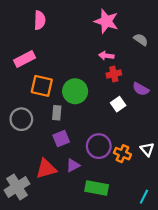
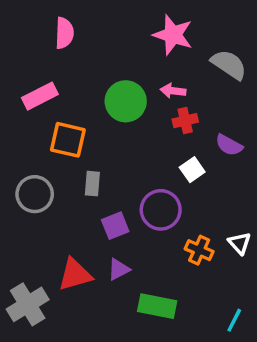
gray semicircle: (141, 40) -> (229, 65), size x1.5
green circle: (75, 91) -> (126, 101), moved
purple square: (61, 139) -> (115, 226), moved
purple circle: (99, 146) -> (161, 210), moved

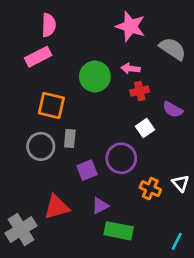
pink rectangle: (40, 96) -> (38, 57), moved
gray circle: (35, 194) -> (41, 146), moved
purple triangle: (119, 269) -> (100, 206), moved

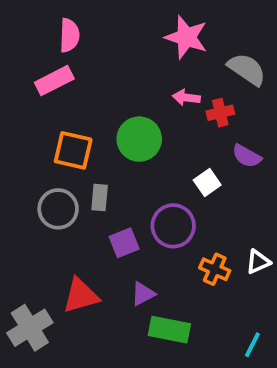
green circle: (95, 76) -> (139, 139), moved
red cross: (140, 91) -> (220, 113), moved
white triangle: (181, 183) -> (258, 262), turned 48

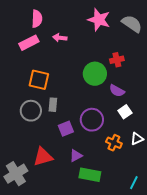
gray semicircle: (247, 69) -> (132, 24), moved
pink arrow: (186, 98) -> (60, 38), moved
green circle: (139, 139) -> (95, 74), moved
purple semicircle: (247, 156) -> (117, 91), moved
white square: (207, 182) -> (125, 112), moved

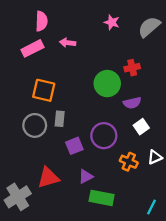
pink star: (99, 20) -> (112, 22), size x0.6
gray semicircle: (132, 24) -> (149, 27), turned -75
purple semicircle: (117, 91) -> (132, 103), turned -42

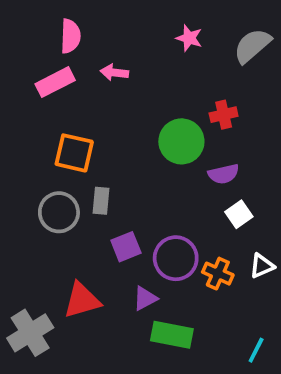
purple circle: (104, 136) -> (176, 258), moved

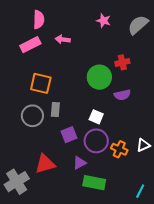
white square: (239, 214) -> (96, 117), moved, turned -32

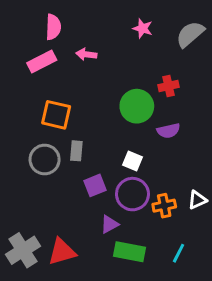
orange cross: (119, 149) -> (164, 206), turned -35
red triangle: (45, 164) -> (62, 252), moved
cyan line: (140, 191) -> (179, 253), moved

